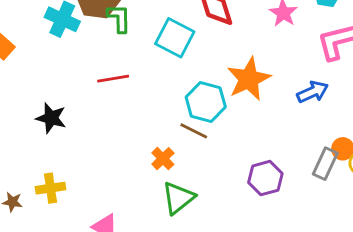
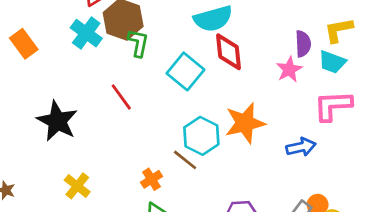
red line: (113, 79) -> (121, 97), turned 52
black star: (51, 118) -> (57, 121), size x1.4
yellow cross: (50, 188) -> (77, 186), moved, turned 35

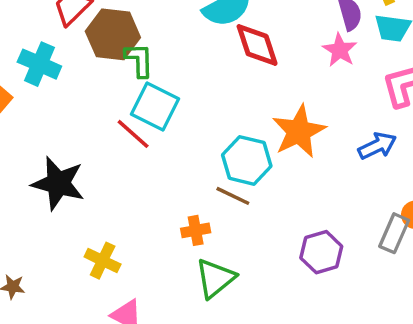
cyan cross: (86, 33) -> (39, 64), moved
cyan square: (185, 71) -> (155, 106), moved
orange cross: (152, 179) -> (196, 230), turned 35

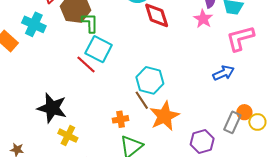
orange star: (299, 131) -> (164, 116), moved
black star: (58, 183) -> (52, 108), moved
brown line: (233, 196) -> (142, 100), turned 30
purple hexagon: (321, 252) -> (202, 141), moved

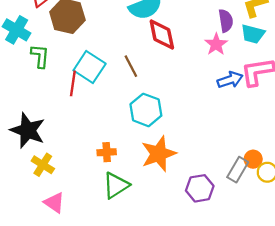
green L-shape: (90, 23) -> (40, 56), moved
red line: (86, 64) -> (73, 83), turned 50
blue arrow: (224, 73) -> (230, 80), moved
brown line: (142, 100) -> (131, 66), moved

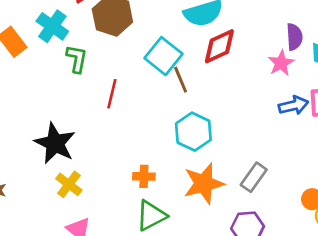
red diamond: (162, 34) -> (219, 46), turned 72
cyan square: (90, 67) -> (164, 56), moved
gray rectangle: (238, 170) -> (254, 177), moved

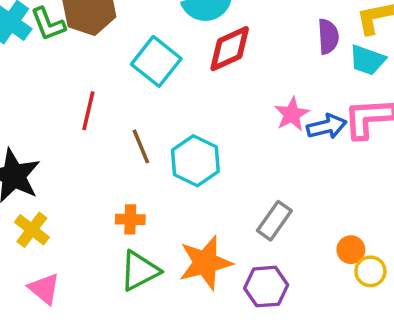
green L-shape: (77, 59) -> (48, 24), moved, turned 148
pink star: (281, 63) -> (292, 114), moved
brown line: (181, 80) -> (141, 146), moved
orange star: (204, 183) -> (205, 263), moved

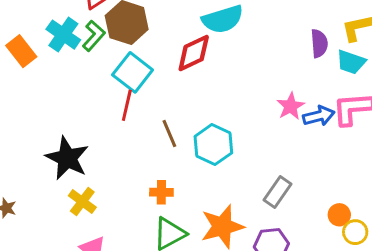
green L-shape: (48, 24) -> (94, 36), turned -116
red diamond: (230, 49) -> (194, 53), moved
cyan square: (156, 61) -> (133, 72), moved

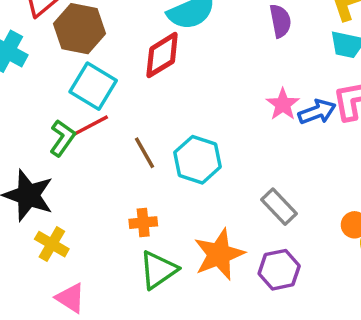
green L-shape: (94, 36) -> (62, 138), moved
purple semicircle: (319, 43) -> (280, 21), moved
red line: (127, 105) -> (91, 125), turned 56
gray rectangle: (277, 192) -> (279, 207), turned -72

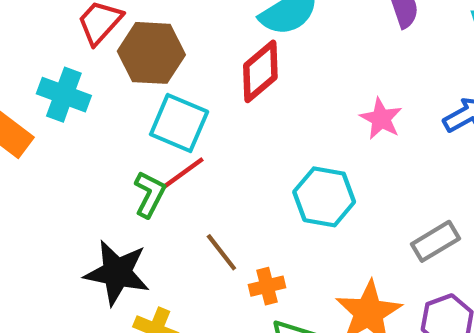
pink star: (283, 104) -> (381, 119), moved
brown line: (145, 153) -> (221, 252), moved
gray rectangle: (279, 207) -> (436, 241), turned -69

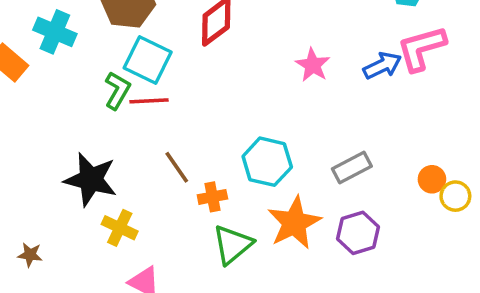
red line: (183, 173) -> (149, 101), turned 30
green L-shape: (150, 194) -> (117, 90), moved
cyan hexagon: (324, 197) -> (267, 162), moved

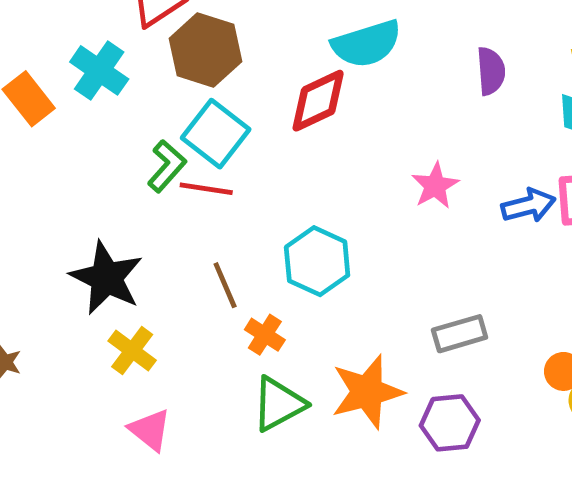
cyan hexagon: (267, 162) -> (317, 261), moved
orange cross: (212, 197) -> (265, 335), turned 32

